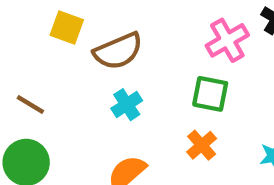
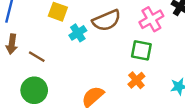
brown semicircle: (118, 51) -> (107, 20), moved
cyan cross: (127, 105) -> (78, 33), moved

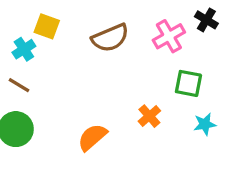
cyan cross: (78, 33) -> (24, 49), moved
green square: (141, 50) -> (188, 83), moved

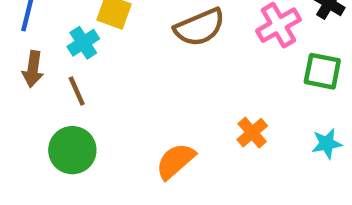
green square: (188, 83) -> (322, 71), moved
brown line: (19, 85) -> (77, 91), turned 35

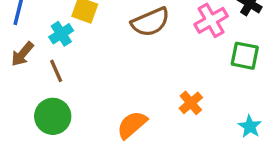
brown arrow: (33, 69) -> (22, 54), turned 32
cyan star: (327, 144) -> (250, 126), moved, turned -30

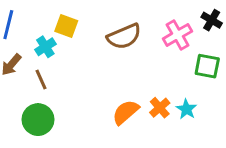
orange semicircle: (132, 125) -> (126, 112), moved
cyan star: (250, 126) -> (186, 109), moved

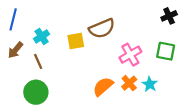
black cross: (212, 20) -> (169, 16), turned 35
yellow square: (66, 26) -> (76, 41), moved, turned -30
pink cross: (177, 35) -> (130, 55), moved

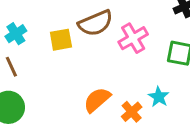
pink cross: (130, 55) -> (133, 38), moved
orange cross: (129, 83) -> (132, 112), moved

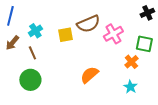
cyan star: (159, 97) -> (130, 87), moved
orange cross: (132, 112) -> (131, 62), moved

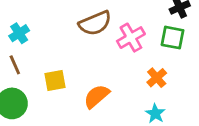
yellow square: (65, 35) -> (55, 81), moved
green square: (144, 44) -> (172, 38), moved

